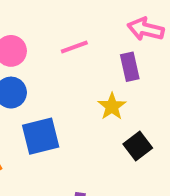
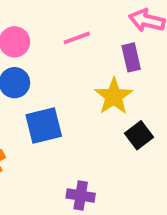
yellow star: (112, 106) -> (114, 96), size x1.4

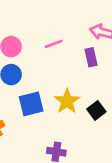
yellow star: (114, 96) -> (67, 101), moved

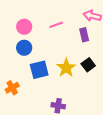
black square: (96, 110) -> (88, 65), moved

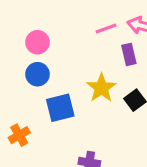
pink line: (56, 25) -> (106, 29), moved
yellow star: (66, 68) -> (101, 88), moved

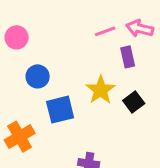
pink circle: (38, 42) -> (17, 37), moved
orange cross: (19, 135) -> (20, 137), size x1.4

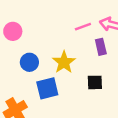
yellow star: (101, 90) -> (64, 62), moved
black square: (134, 102) -> (95, 82), moved, turned 35

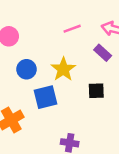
pink line: (83, 27) -> (72, 29), moved
purple rectangle: (101, 47) -> (103, 53), turned -35

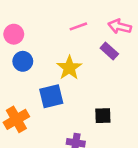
blue circle: (26, 69) -> (23, 61), moved
black square: (96, 91) -> (103, 116), moved

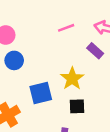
yellow star: (69, 68) -> (72, 79), moved
black square: (103, 116) -> (77, 106), moved

